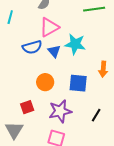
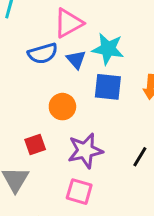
blue square: (78, 83) -> (108, 87), moved

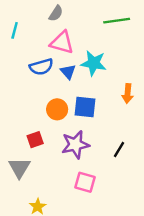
pink triangle: (68, 23) -> (62, 43), turned 45
blue square: (108, 87) -> (85, 107), moved
pink square: (79, 192) -> (85, 182), moved

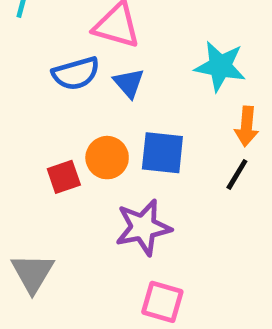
cyan star: (94, 63) -> (220, 66), moved
red square: (35, 140) -> (64, 177), moved
black line: (119, 149) -> (237, 174), moved

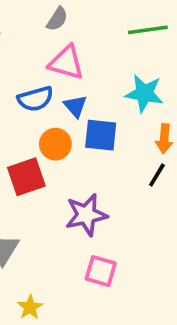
blue square: (162, 153) -> (101, 135), moved
orange circle: (107, 158) -> (55, 144), moved
red square: (64, 177) -> (26, 177), size x1.5

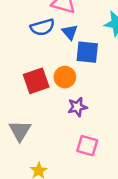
orange circle: (55, 144) -> (65, 77), moved
purple star: (86, 215) -> (77, 107), size x0.7

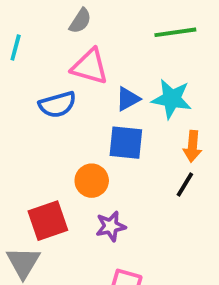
blue triangle: (70, 32) -> (128, 99), moved, turned 42
red square: (36, 81) -> (48, 221), moved

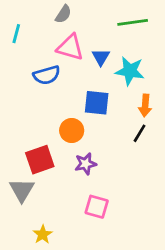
blue triangle: (128, 99) -> (101, 57), moved, turned -30

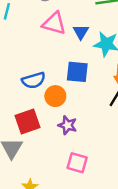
blue semicircle: (47, 75) -> (34, 80), moved
purple star: (86, 164) -> (67, 125), turned 30

